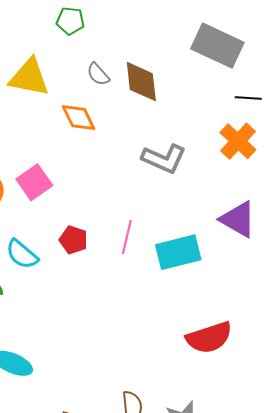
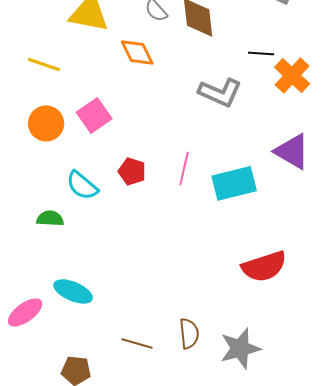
black line: (248, 98) -> (261, 53), moved

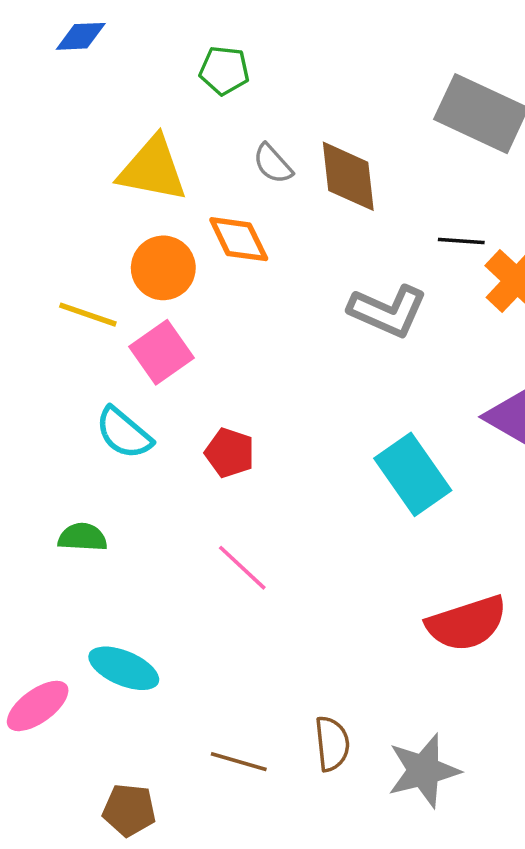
yellow line: (44, 64) -> (88, 315), moved
orange circle: (46, 123) -> (163, 268), moved
pink line: (184, 168) -> (242, 568), moved, turned -60
cyan rectangle: (234, 183) -> (413, 474), turned 69
cyan semicircle: (82, 185) -> (124, 433), moved

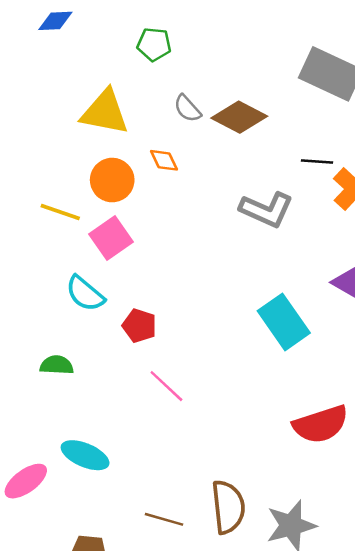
brown diamond: (348, 176) -> (239, 117), turned -56
orange diamond: (239, 239) -> (164, 160), size x0.7
red pentagon: (230, 453) -> (139, 326), moved
brown semicircle: (332, 744) -> (228, 507), size x1.4

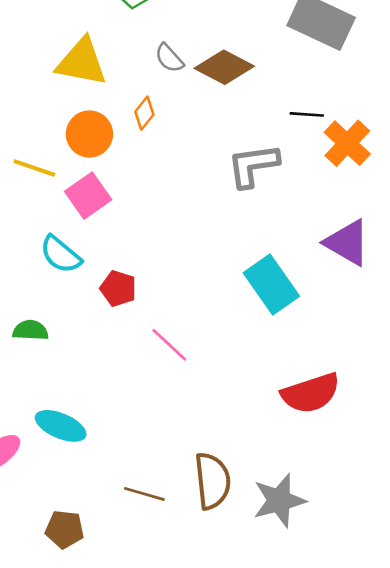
orange diamond: (164, 160) -> (144, 113), turned 64
gray L-shape: (266, 210) -> (253, 165), turned 148
pink line: (166, 386) -> (169, 345), moved

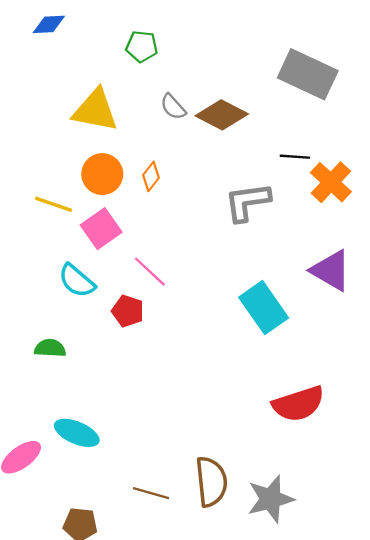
orange diamond: (144, 113) -> (151, 176), moved
pink line: (169, 345) -> (150, 272), moved

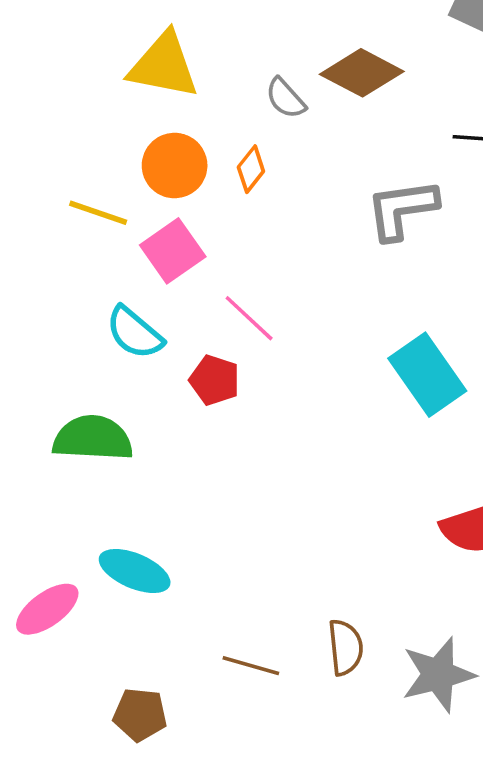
gray semicircle: (173, 107) -> (285, 98), moved
green semicircle: (50, 348) -> (93, 438), size x1.6
brown semicircle: (211, 482) -> (345, 647), size x0.7

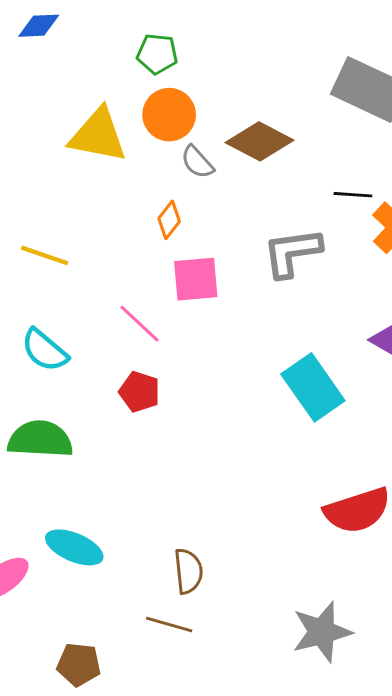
orange circle: (175, 166) -> (169, 115), moved
pink square: (173, 251) -> (196, 279), moved, turned 30
pink line: (249, 318) -> (139, 324), moved
cyan semicircle: (135, 333) -> (45, 350), moved
brown semicircle: (345, 647) -> (188, 571), moved

